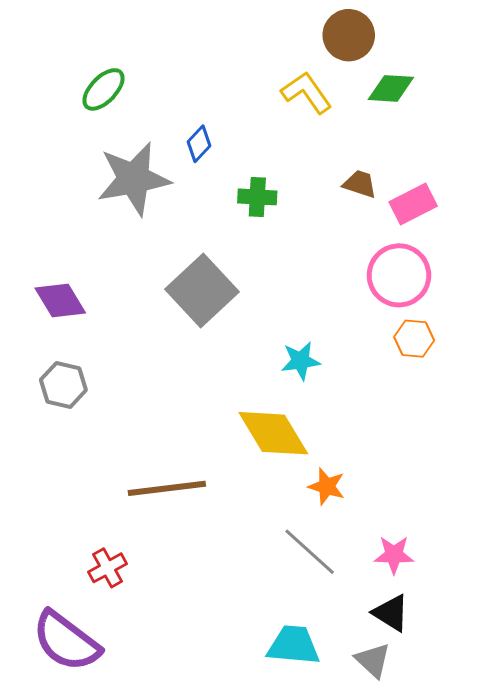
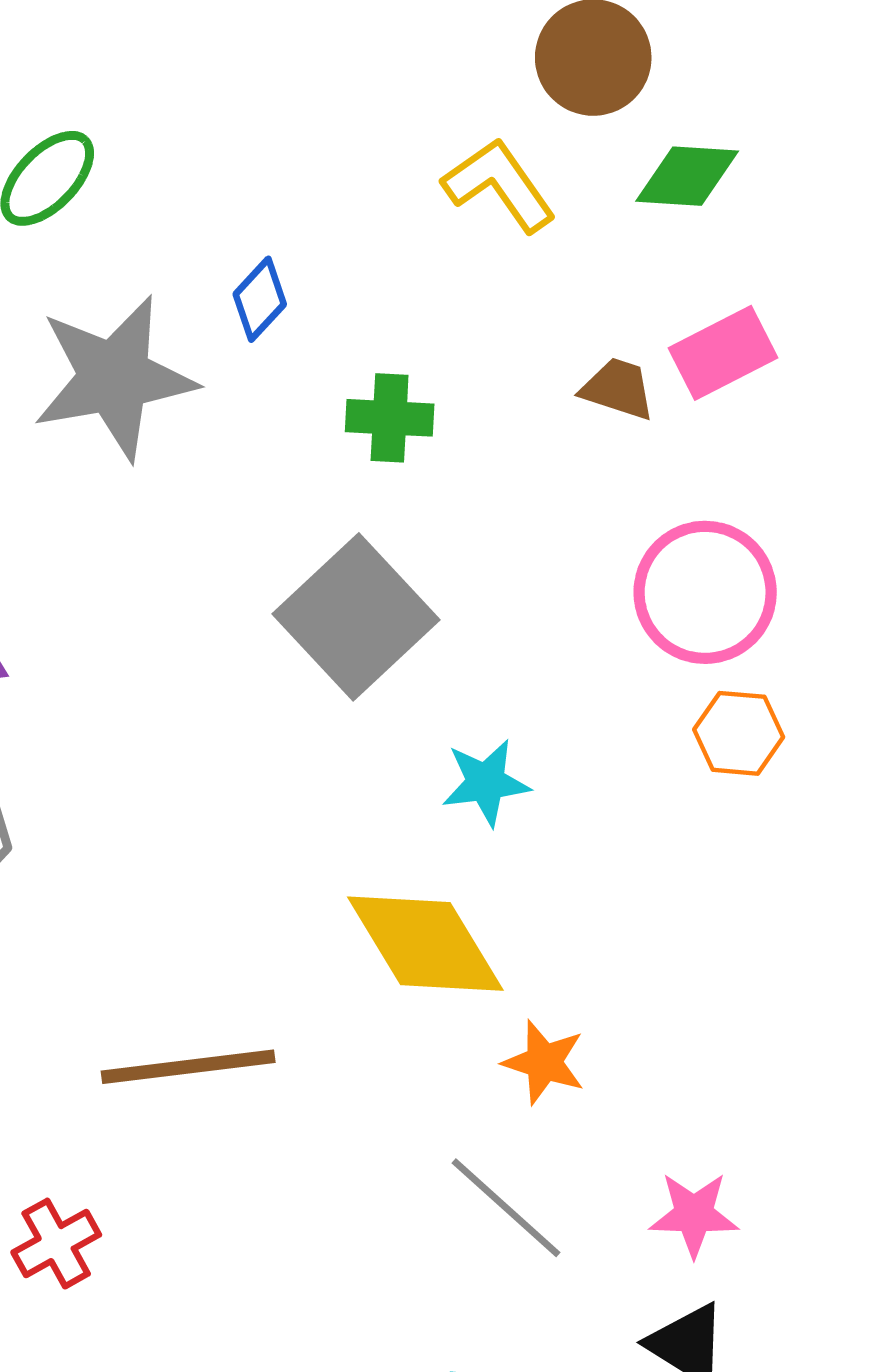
pink rectangle: (413, 204) -> (723, 353), moved
gray square: (202, 290) -> (356, 617), moved

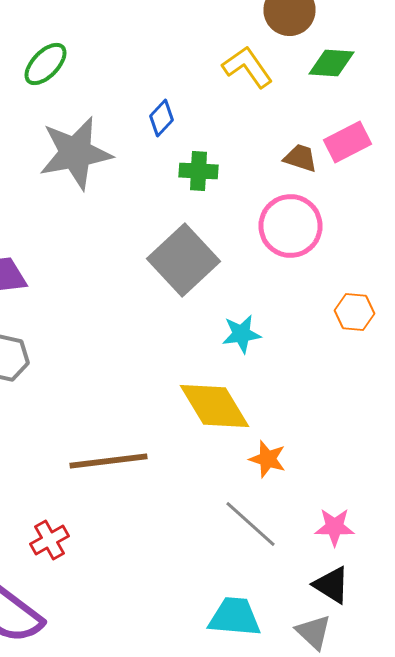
blue diamond: (260, 299) -> (162, 118), moved
pink circle: (705, 592) -> (290, 226), moved

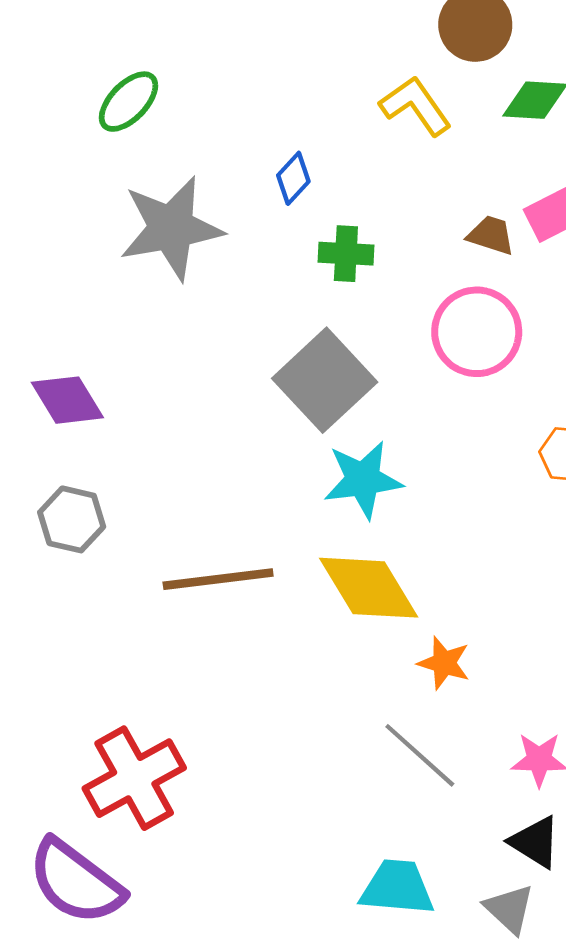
cyan star: (242, 334) -> (363, 480), moved, size x1.4
brown line: (108, 461) -> (218, 579), moved
red cross: (50, 540) -> (134, 778), size x1.8

